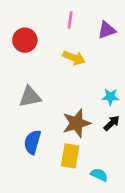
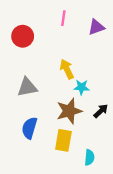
yellow arrow: (74, 58) -> (67, 69), moved, turned -138
cyan star: (110, 97) -> (82, 87), moved
cyan semicircle: (99, 175) -> (89, 157), turned 70

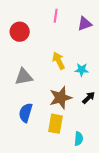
cyan star: (82, 87) -> (82, 70), moved

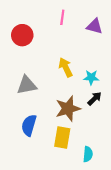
purple triangle: (85, 24) -> (95, 26), turned 35
black arrow: (89, 98) -> (95, 99), moved

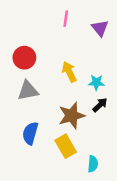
purple triangle: (95, 26) -> (100, 28), turned 36
red circle: (22, 35) -> (24, 58), moved
yellow rectangle: (62, 138) -> (66, 146), turned -40

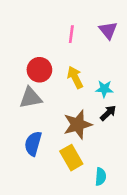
pink line: (66, 19) -> (71, 34), moved
red circle: (24, 58) -> (39, 70), moved

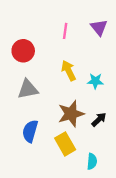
red circle: (39, 70) -> (23, 51), moved
black arrow: (108, 113) -> (99, 120), moved

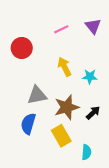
pink line: (65, 31) -> (61, 29), turned 56
gray triangle: (28, 89) -> (37, 95), moved

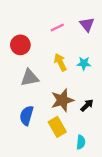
cyan star: (90, 77) -> (84, 63), moved
gray triangle: (37, 95) -> (30, 78), moved

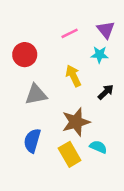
cyan star: (84, 63) -> (100, 55), moved
black arrow: (87, 105) -> (106, 92), moved
cyan semicircle: (81, 142) -> (98, 147), moved, turned -72

